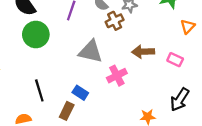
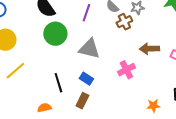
gray triangle: (91, 52) -> (89, 49), moved
blue rectangle: (80, 93) -> (86, 79), moved

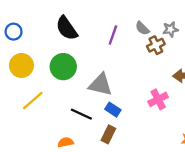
green circle: (55, 34) -> (63, 67), moved
gray triangle: (89, 49) -> (101, 85), moved
black line: (58, 83) -> (81, 114), turned -48

